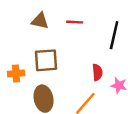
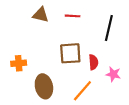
brown square: (46, 60) -> (70, 53), moved

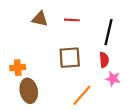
red semicircle: (93, 62) -> (104, 60), moved
brown ellipse: (44, 86) -> (29, 91), moved

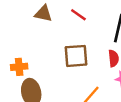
red line: (72, 20) -> (78, 15), turned 32

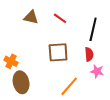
orange cross: (19, 67) -> (11, 61), turned 32

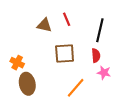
brown triangle: (31, 17) -> (44, 25), moved
red line: (60, 18) -> (67, 19), turned 32

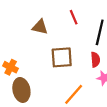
red line: (67, 19) -> (74, 17), moved

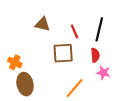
red line: (74, 17) -> (75, 31), moved

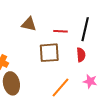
red line: (75, 31) -> (60, 31), turned -64
pink star: (103, 73) -> (90, 81), moved

